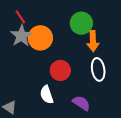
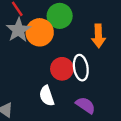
green circle: (81, 23) -> (60, 16), moved
white ellipse: (98, 69) -> (81, 68), moved

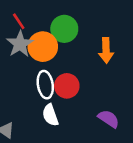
white ellipse: (81, 68) -> (45, 85), moved
purple semicircle: (85, 105) -> (109, 119), moved

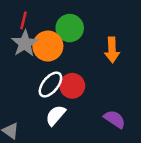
red line: (19, 21) -> (23, 20), turned 48
white ellipse: (45, 85) -> (50, 85), turned 48
white semicircle: (50, 115) -> (56, 115), turned 60

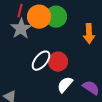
orange circle: (48, 46) -> (39, 17), moved
white semicircle: (56, 115) -> (65, 85), moved

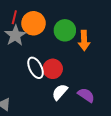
green circle: (56, 17) -> (65, 30), moved
white ellipse: (41, 61) -> (36, 68), turned -65

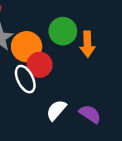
orange circle: (34, 23) -> (27, 47), moved
red circle: (53, 69) -> (39, 65), moved

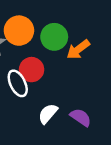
orange arrow: (87, 44) -> (78, 49), turned 55
orange circle: (27, 47) -> (19, 31), moved

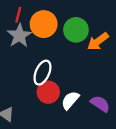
red circle: (32, 70) -> (48, 92), moved
white ellipse: (18, 83) -> (42, 73), turned 50

